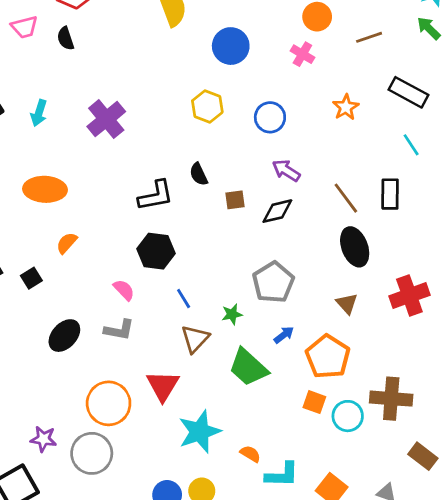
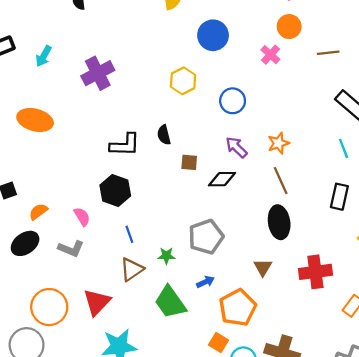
orange star: (346, 107) -> (278, 143), moved
black rectangle: (390, 194) -> (339, 197), moved
orange semicircle: (67, 243) -> (38, 212), moved

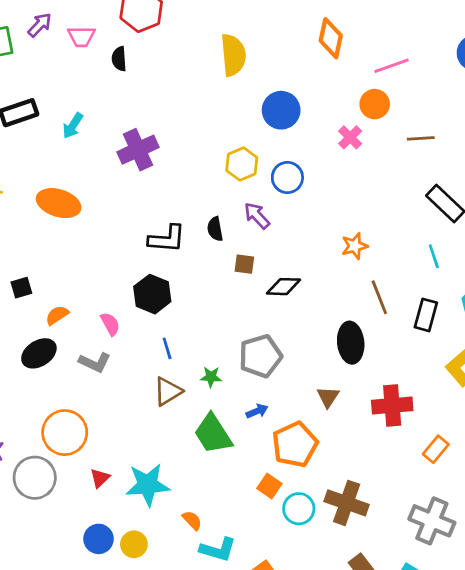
blue circle: (233, 101) -> (287, 177), moved
purple arrow: (236, 147) -> (257, 216), moved
brown line: (281, 181) -> (379, 297), moved
red triangle: (97, 302) -> (100, 478), moved, size x0.6

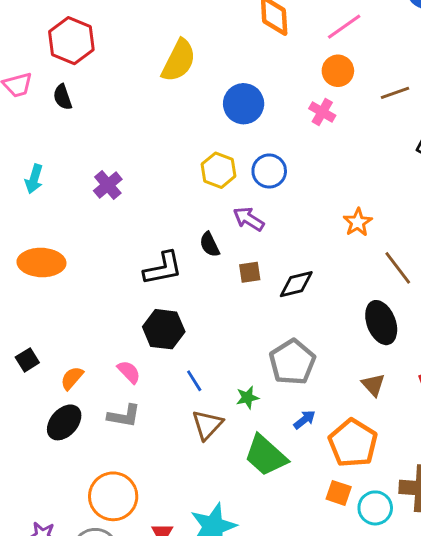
yellow semicircle: (233, 55) -> (179, 61), turned 48
purple cross: (138, 150) -> (108, 185), size x0.7

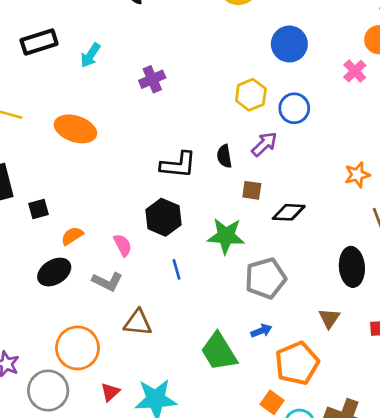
purple arrow: (249, 219) -> (264, 144), turned 88
green star: (247, 398) -> (226, 236), moved, size x1.8
brown triangle: (207, 425) -> (138, 323), moved, turned 36

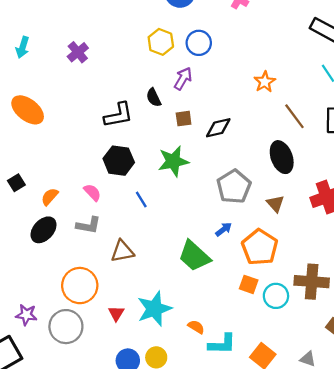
orange ellipse: (75, 129) -> (28, 110), turned 36
gray pentagon: (266, 278) -> (234, 187), moved

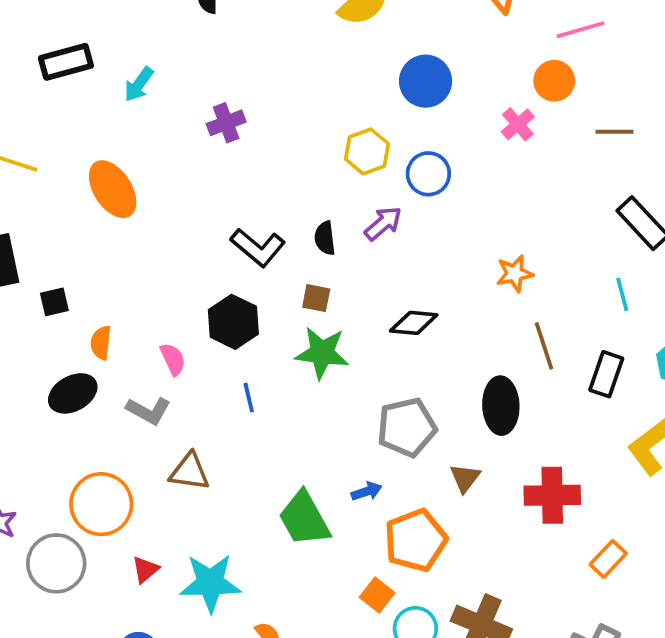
black L-shape: (118, 115) -> (258, 247), turned 32
brown square: (184, 119) -> (316, 298), moved
orange semicircle: (50, 197) -> (101, 343), turned -54

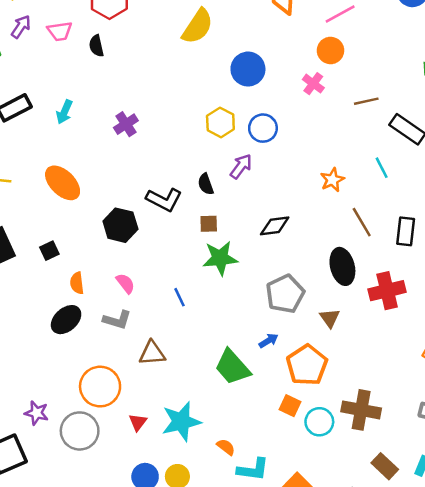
brown line: (614, 132) -> (366, 101), moved
cyan line: (622, 294) -> (382, 168), moved
black square: (54, 302) -> (49, 251), moved
black hexagon: (233, 322) -> (120, 225), moved
red cross: (552, 495) -> (387, 291), moved

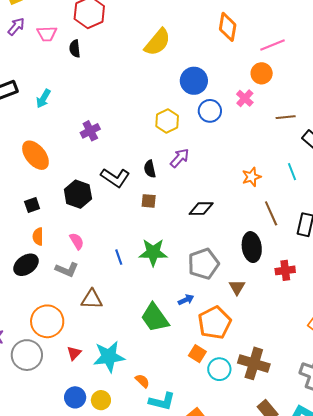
purple cross: (126, 124) -> (90, 131), moved
blue circle: (263, 128) -> (210, 111), moved
black square: (49, 251) -> (32, 205), moved
green star: (220, 258) -> (153, 252), moved
red cross: (387, 291) -> (285, 270), size x0.7

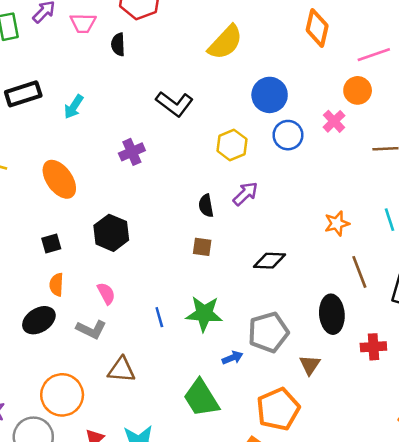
black L-shape: (115, 178) -> (175, 104), moved
blue arrow: (186, 300) -> (232, 358), moved

